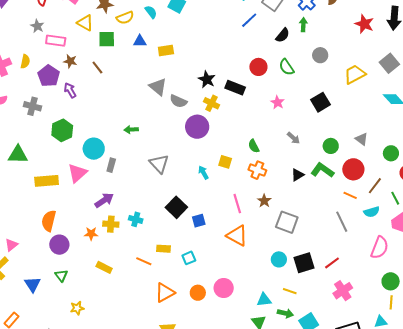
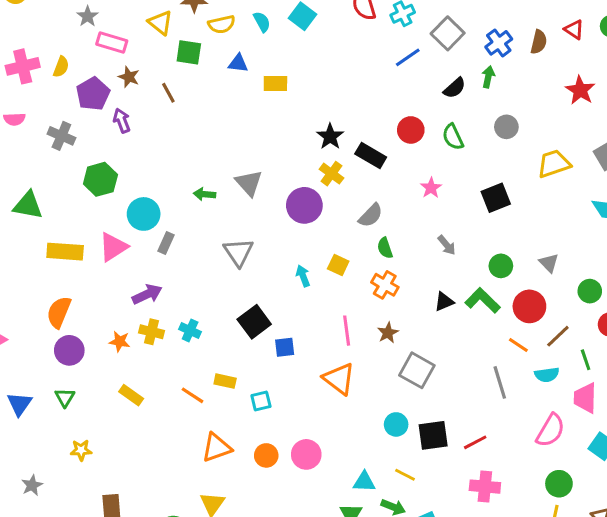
gray triangle: (158, 87) -> (249, 183), moved
gray semicircle: (178, 101) -> (371, 215), moved, turned -78
pink cross: (343, 291) -> (485, 487), turned 30

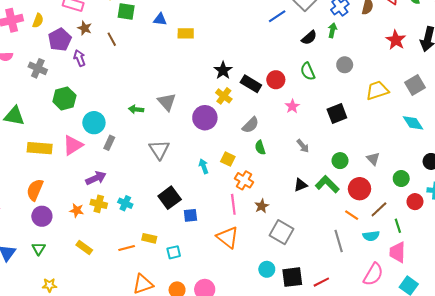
red circle: (411, 130) -> (276, 80), moved
orange cross: (385, 285) -> (244, 180), moved
orange line: (193, 395) -> (127, 248), turned -49

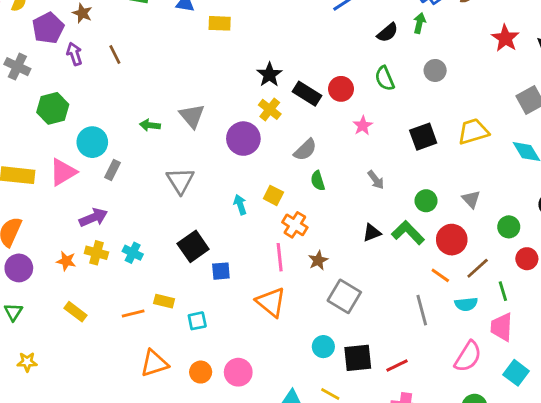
brown line: (112, 39) -> (115, 54), moved
yellow trapezoid: (377, 90) -> (473, 132), moved

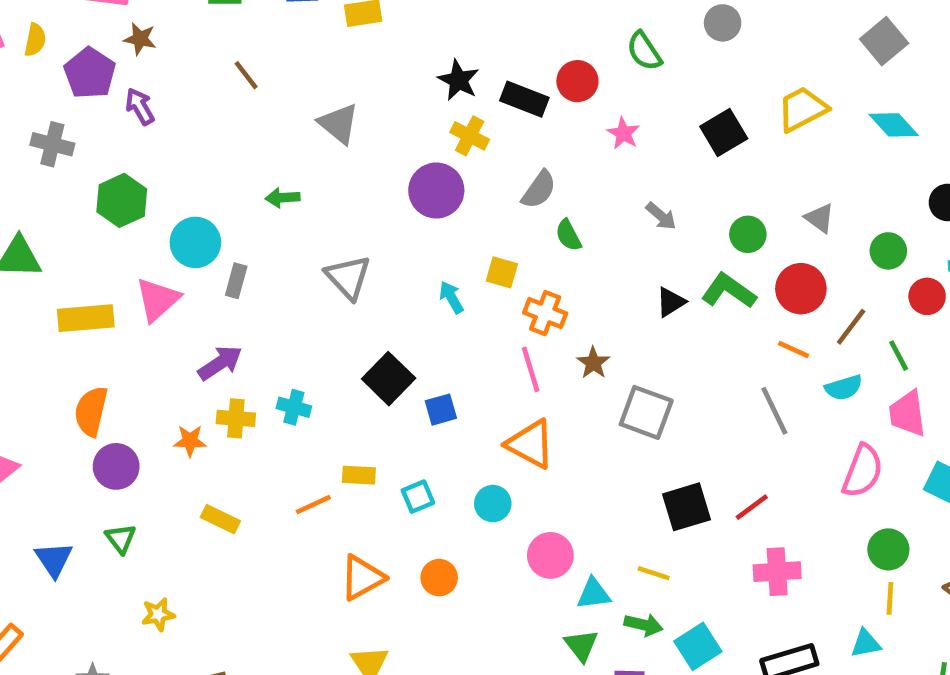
brown line: (115, 54) -> (246, 75), moved
gray triangle: (192, 116) -> (339, 124), moved
cyan circle: (323, 347) -> (493, 504), moved
pink circle: (238, 372) -> (550, 555), moved

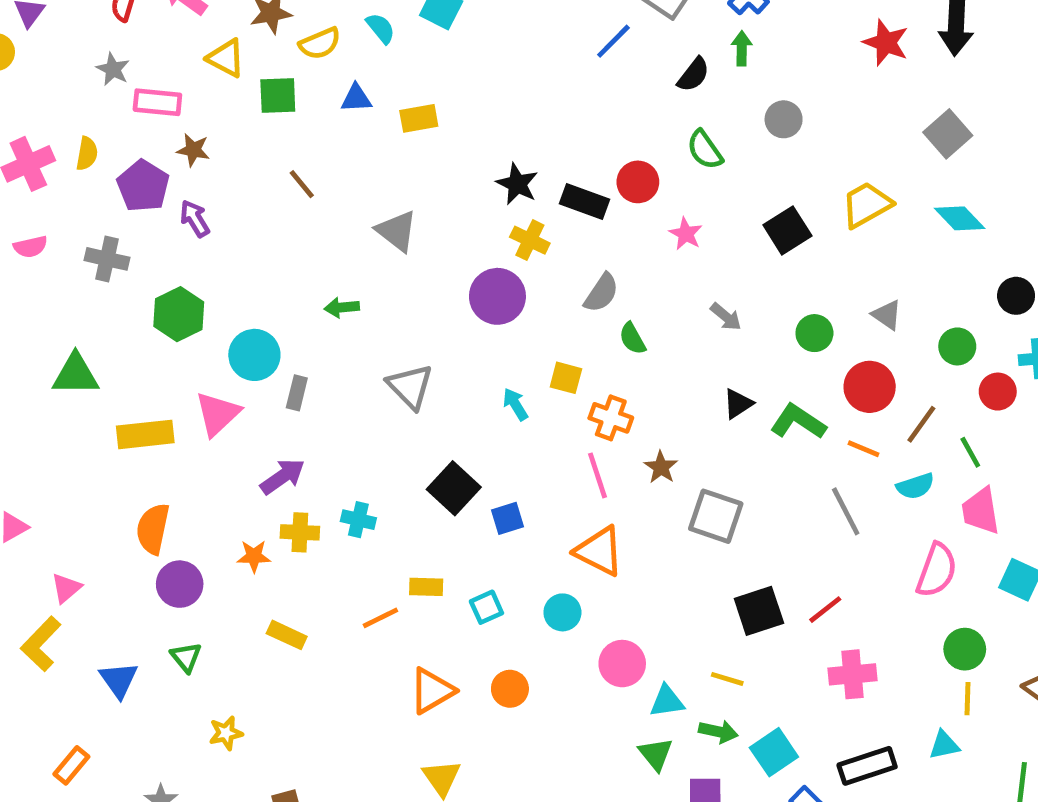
green L-shape: (729, 291) -> (798, 422), moved

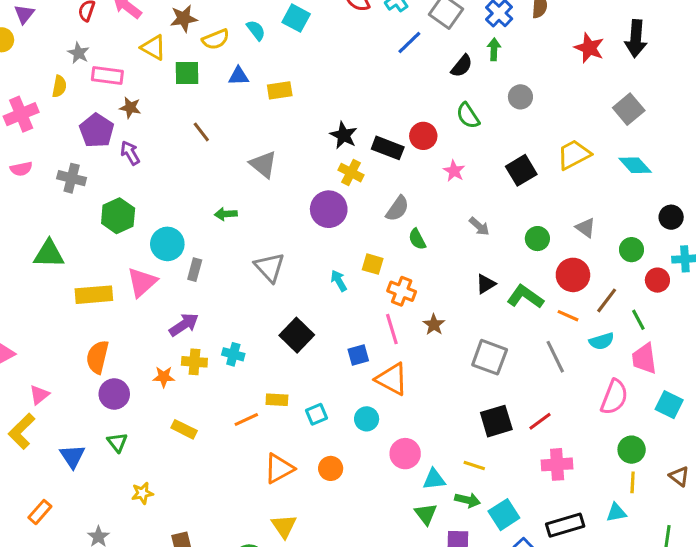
yellow semicircle: (87, 154) -> (59, 86), moved
gray square: (716, 516) -> (490, 357), moved
blue square: (507, 518) -> (358, 355), moved

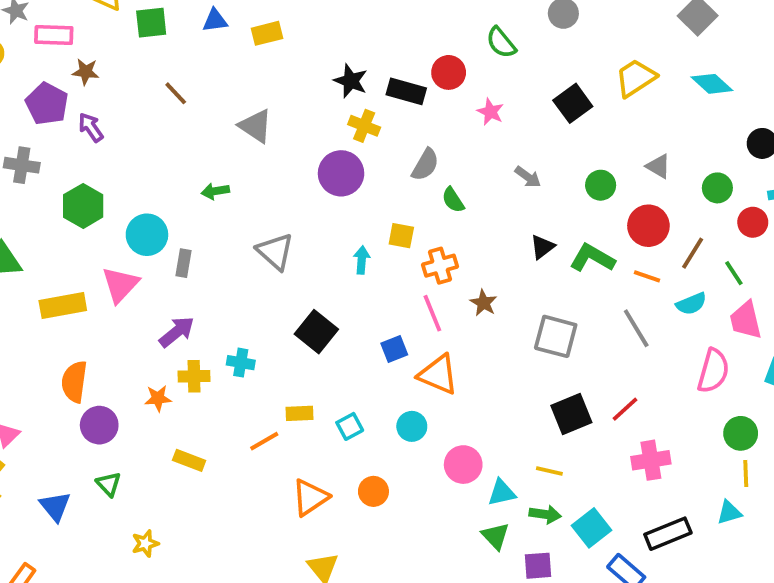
cyan arrow: (339, 281) -> (362, 260), turned 40
orange cross: (402, 291) -> (440, 266), turned -32

